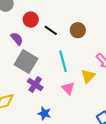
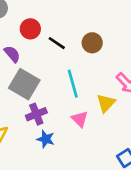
purple cross: (35, 84) -> (36, 114), turned 35
blue star: (44, 113) -> (46, 139), moved

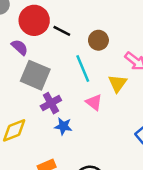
red circle: (30, 29) -> (34, 20), size x1.5
brown circle: (92, 43) -> (98, 40), moved

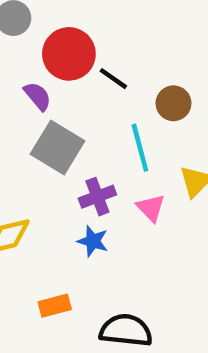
purple cross: (51, 103) -> (97, 197), moved

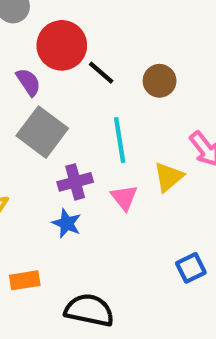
brown circle: (173, 103) -> (160, 81), moved

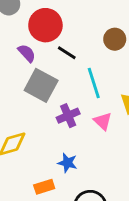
black line: (101, 73) -> (67, 53), moved
blue star: (67, 223) -> (67, 163), moved

